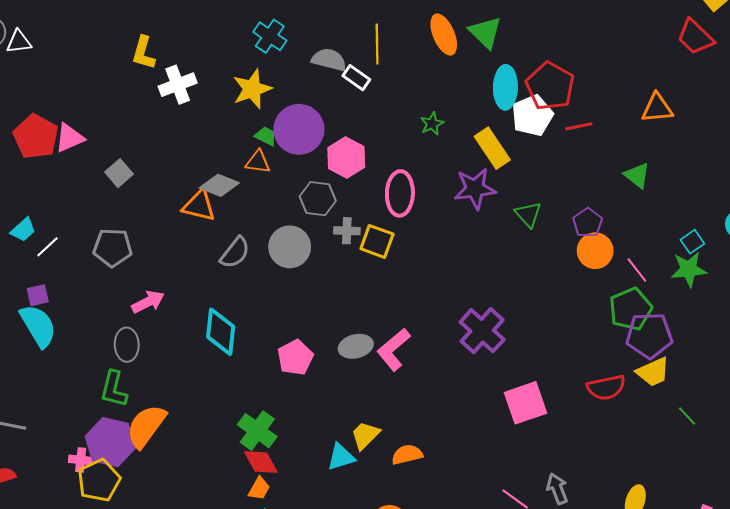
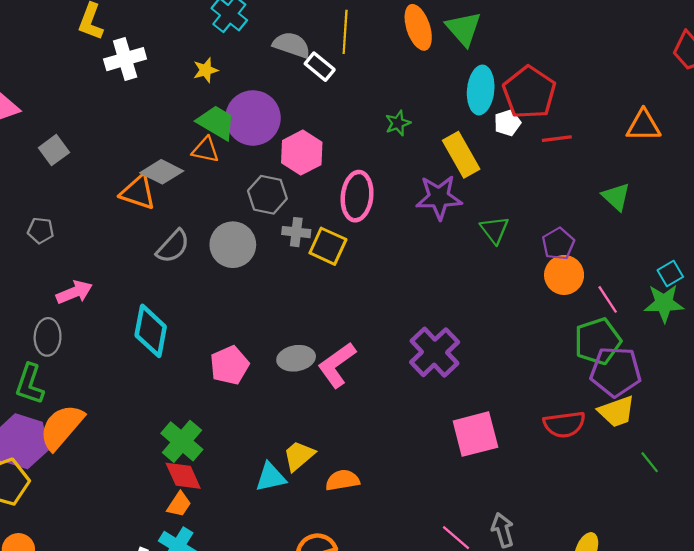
yellow star: (252, 89) -> (206, 70), size x0.6
white pentagon: (532, 115) -> (507, 123), size x0.6
green trapezoid: (266, 136) -> (216, 122), size x1.6
gray pentagon: (113, 248) -> (41, 230), size x0.6

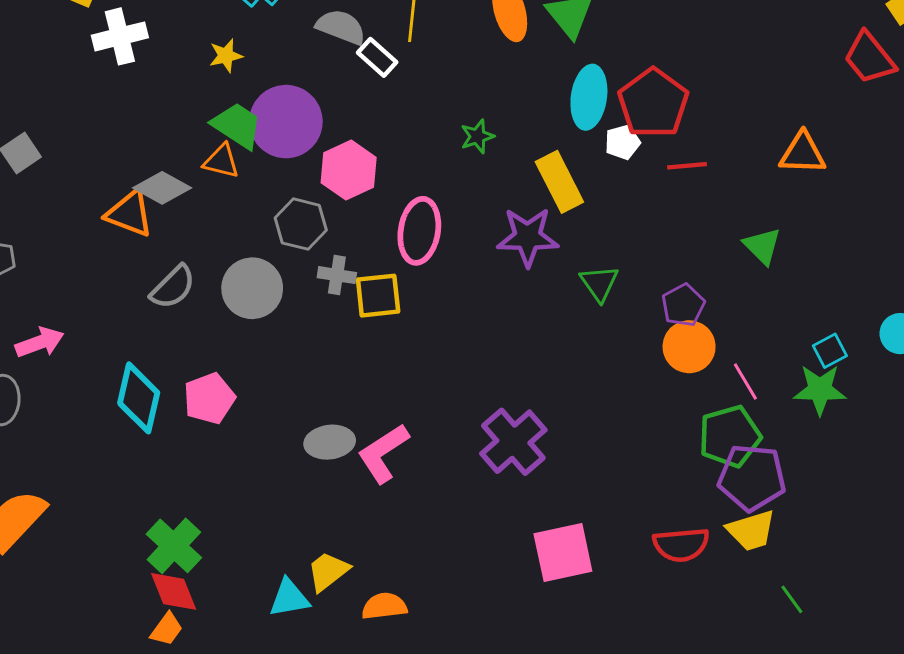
yellow square: (328, 246) -> (378, 296), turned -33
pink pentagon: (229, 365) -> (209, 398), moved

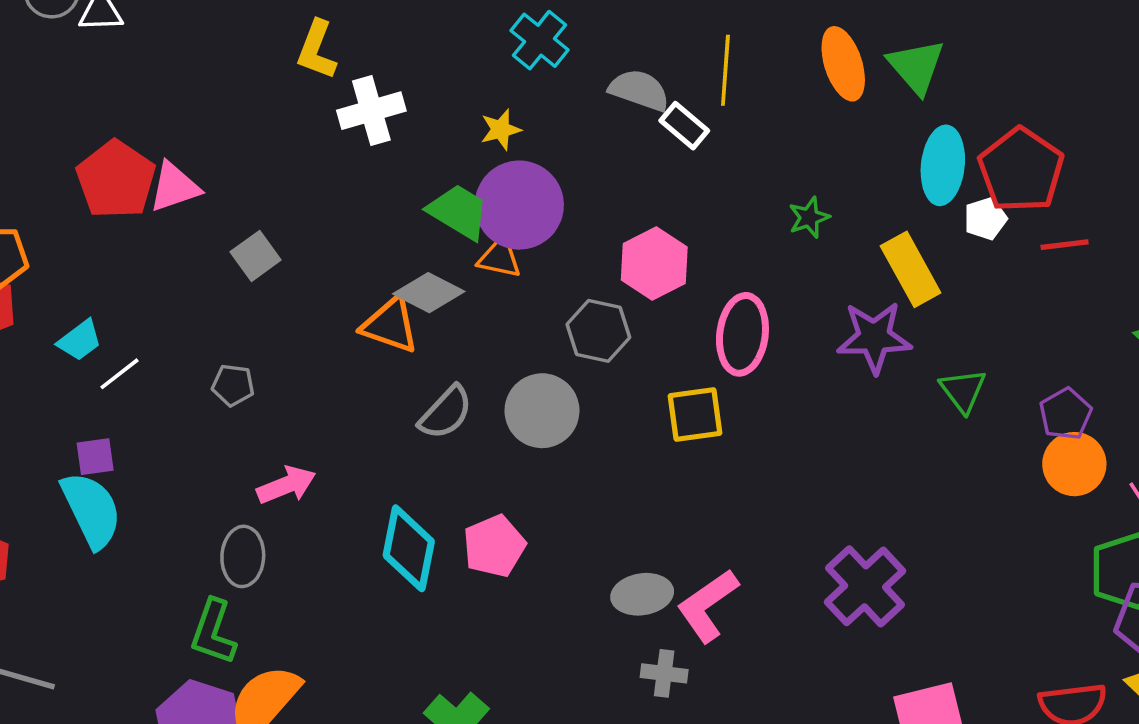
purple circle: (286, 122) -> (519, 205), moved
green trapezoid: (237, 126) -> (458, 212), moved
gray cross: (337, 275) -> (664, 673), moved

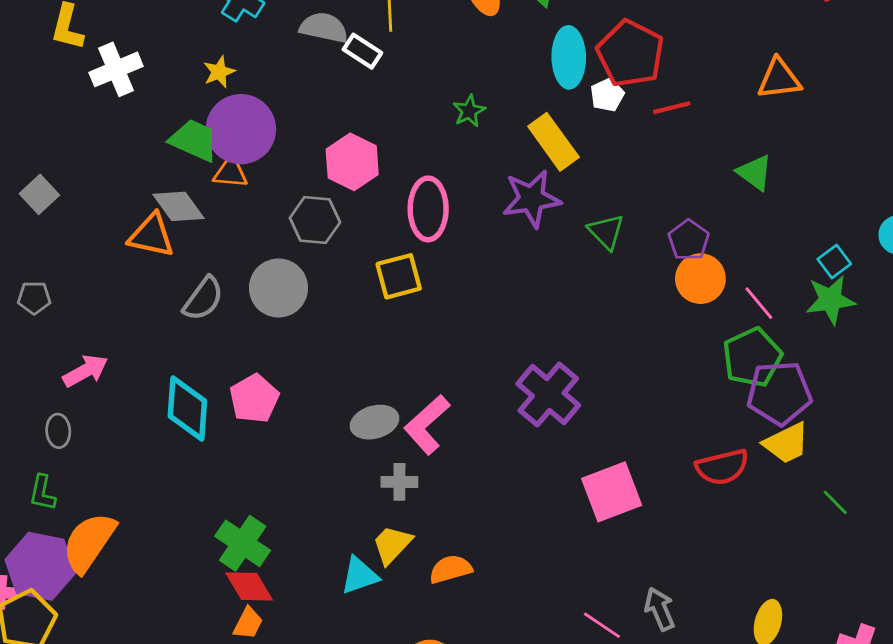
gray diamond: (429, 293) -> (178, 206), turned 34
gray ellipse: (243, 556) -> (58, 431), size x0.7
green L-shape: (213, 632) -> (42, 493), size x0.7

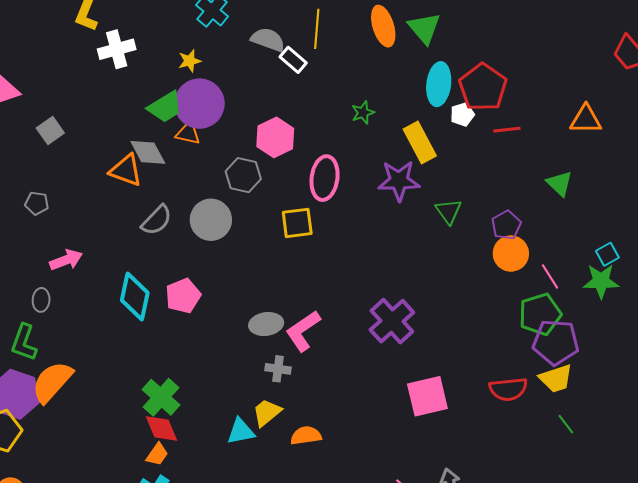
green trapezoid: (194, 140) -> (165, 107), turned 117
green L-shape: (42, 493) -> (24, 342), size x1.4
green line: (835, 502) -> (566, 424), moved

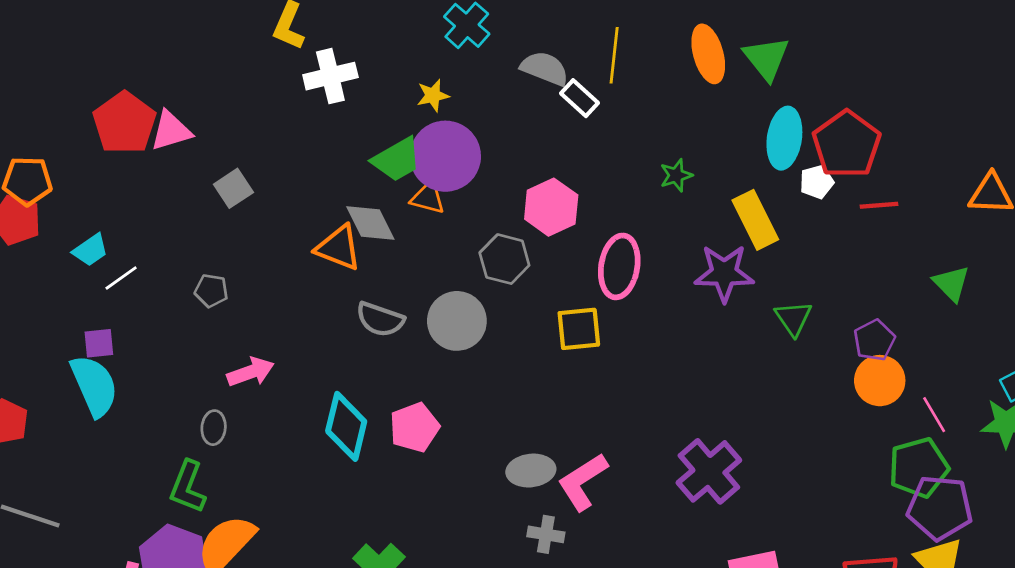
gray semicircle: (157, 220) -> (380, 319), turned 64

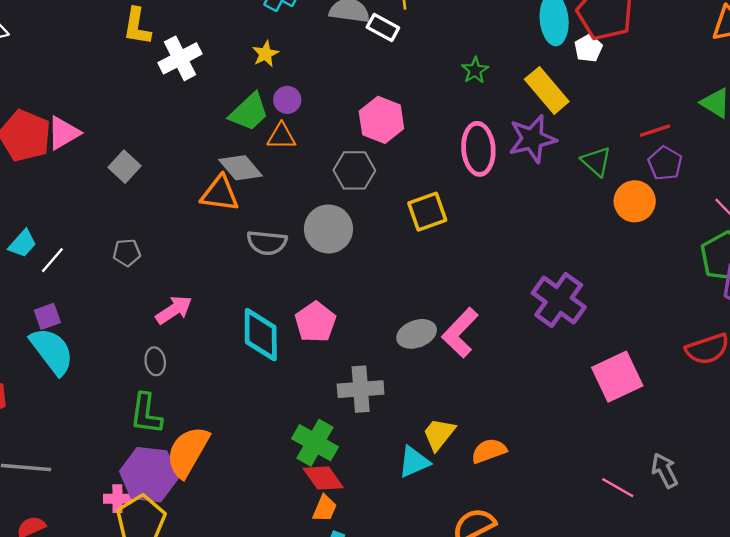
purple circle: (445, 156) -> (287, 100), size x0.5
red line: (879, 205) -> (655, 131), moved
pink ellipse: (619, 266) -> (478, 149), moved
orange circle: (880, 381) -> (635, 201), moved
gray cross: (546, 534) -> (361, 389), moved, size x1.5

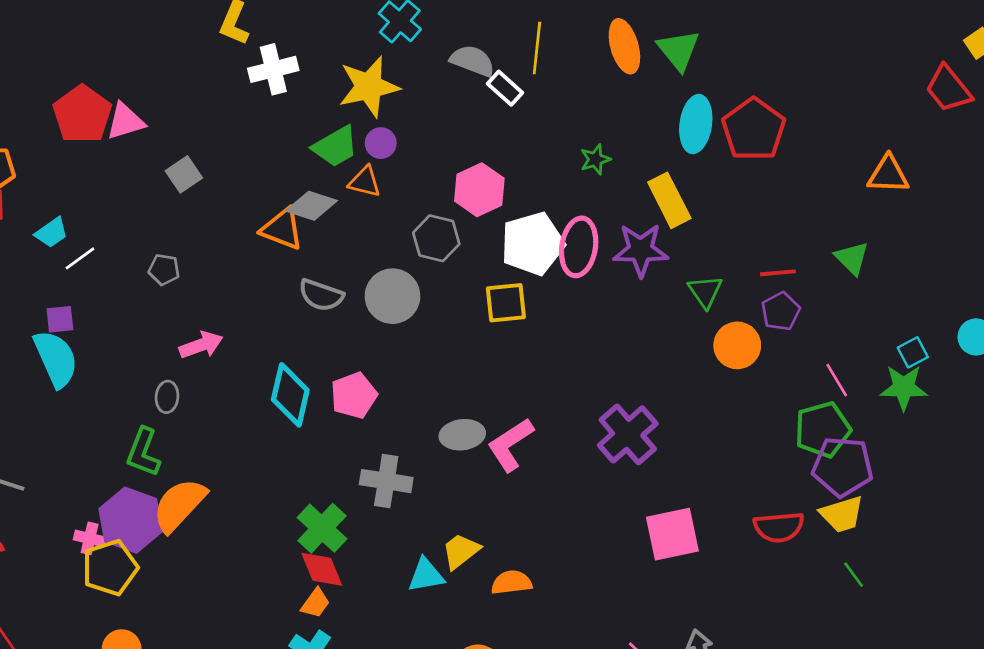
white pentagon: (588, 48) -> (533, 244), moved, size x2.0
yellow star: (266, 54) -> (369, 87), size x2.0
gray diamond: (240, 168) -> (311, 206), turned -45

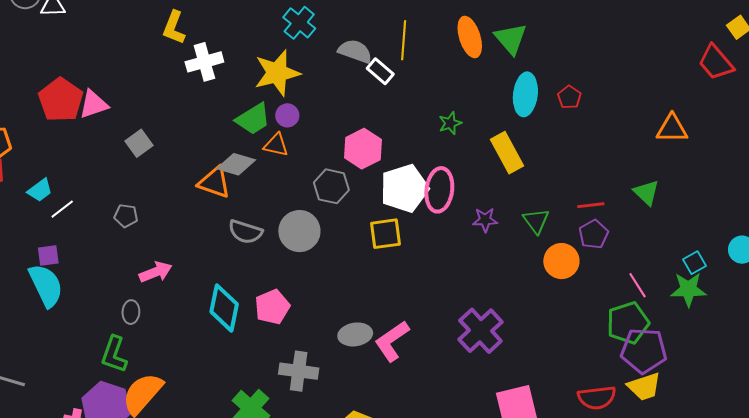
red pentagon: (754, 129) -> (569, 97), size x0.5
purple star: (641, 250) -> (485, 220), moved, size x0.6

